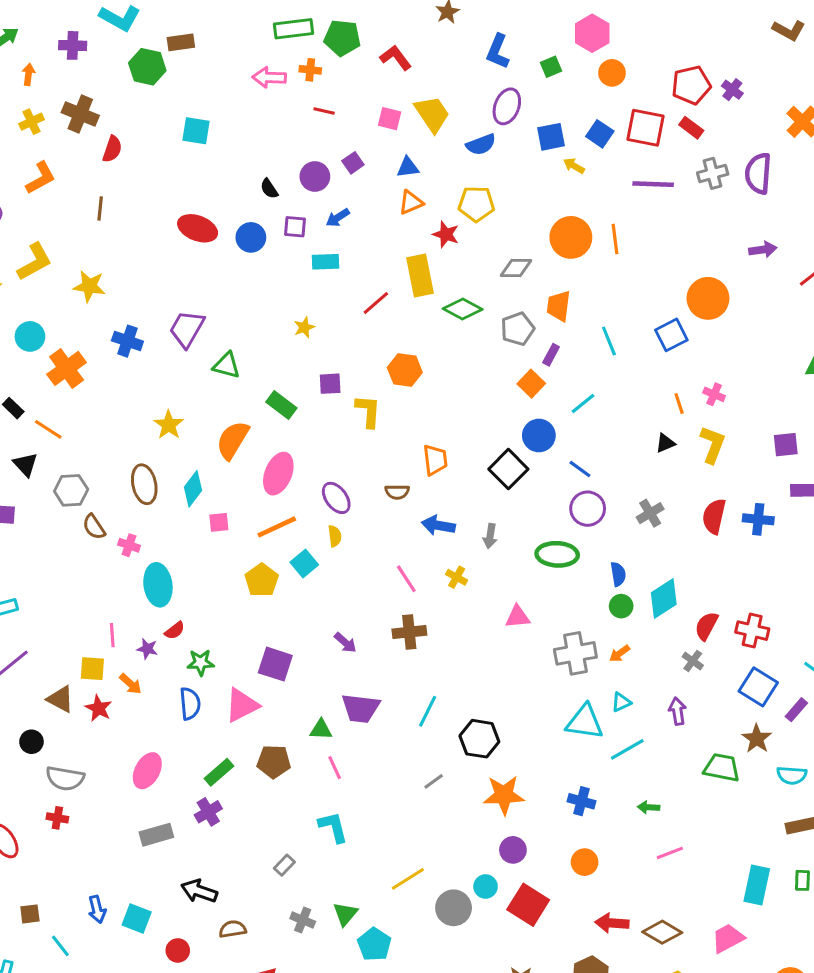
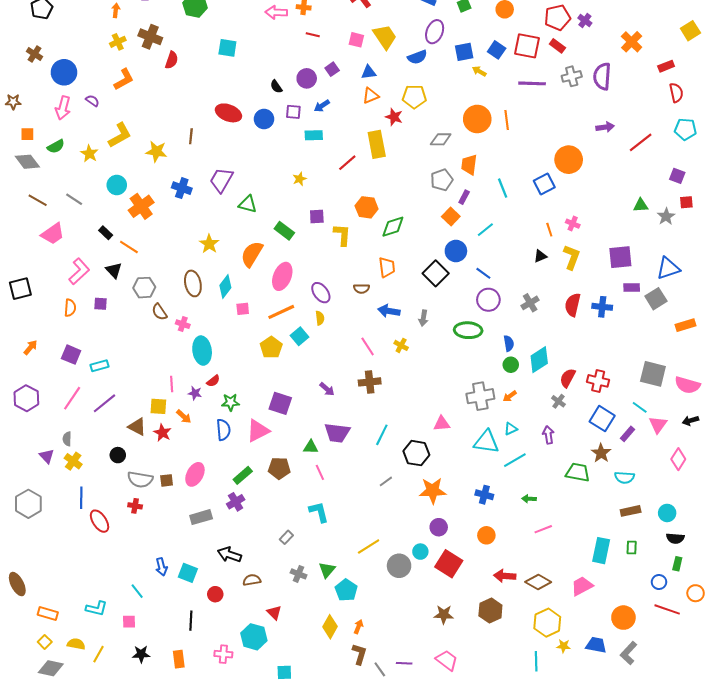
brown line: (100, 208) -> (191, 136), moved
green diamond: (463, 309) -> (393, 227), moved, turned -45
purple square: (786, 445) -> (620, 257), size x1.4
pink triangle: (518, 617) -> (442, 424), moved
brown square: (30, 914) -> (167, 480), moved

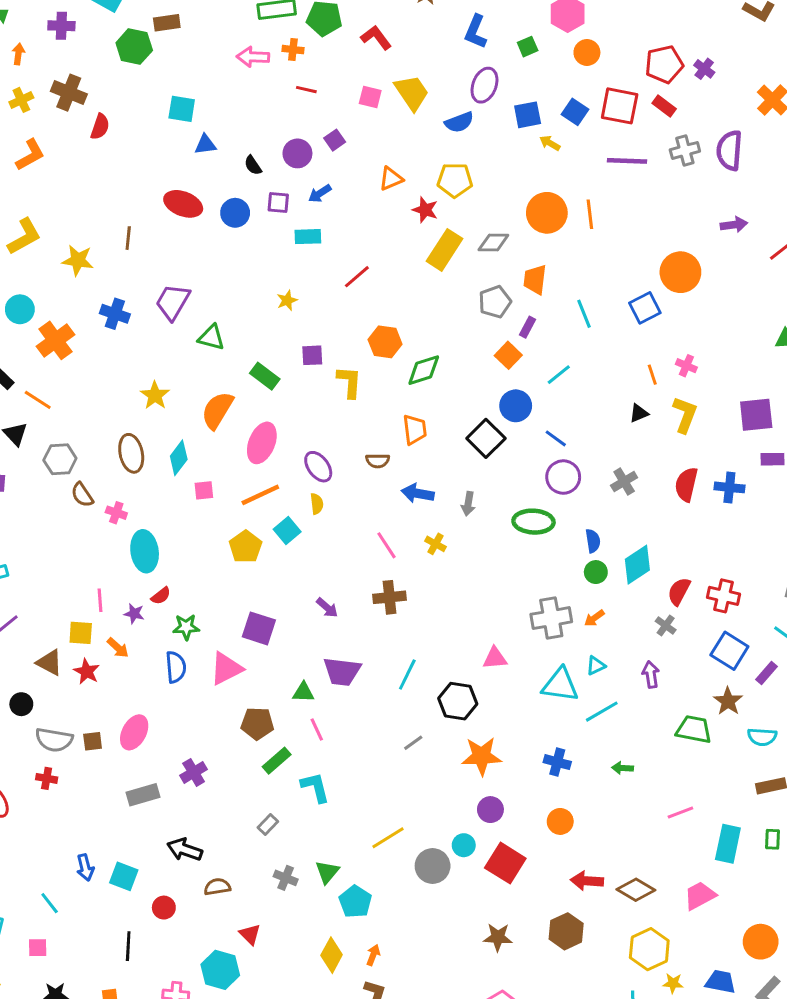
blue triangle: (369, 72) -> (205, 145), moved
yellow rectangle: (377, 144) -> (444, 250), moved, turned 44
green rectangle: (243, 475) -> (277, 761), moved
pink line: (543, 529) -> (680, 813), moved

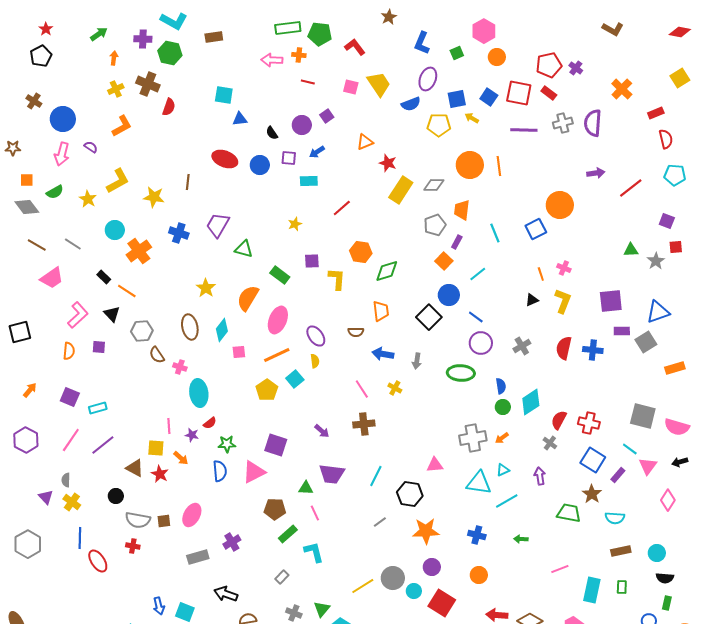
green hexagon: (134, 47) -> (170, 53), moved
yellow pentagon: (455, 180) -> (439, 125), moved
gray circle: (433, 866) -> (393, 578), moved

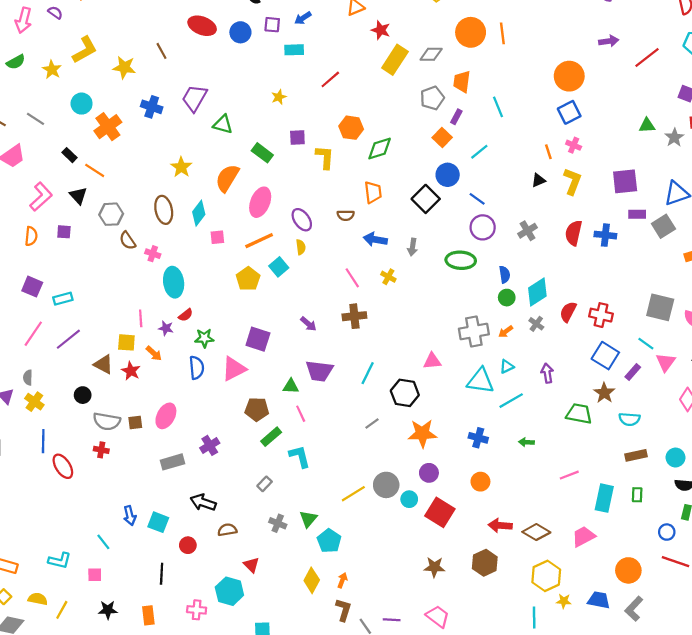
brown line: (188, 182) -> (162, 51), turned -35
blue square: (536, 229) -> (569, 112), moved
gray cross: (550, 443) -> (536, 324), moved

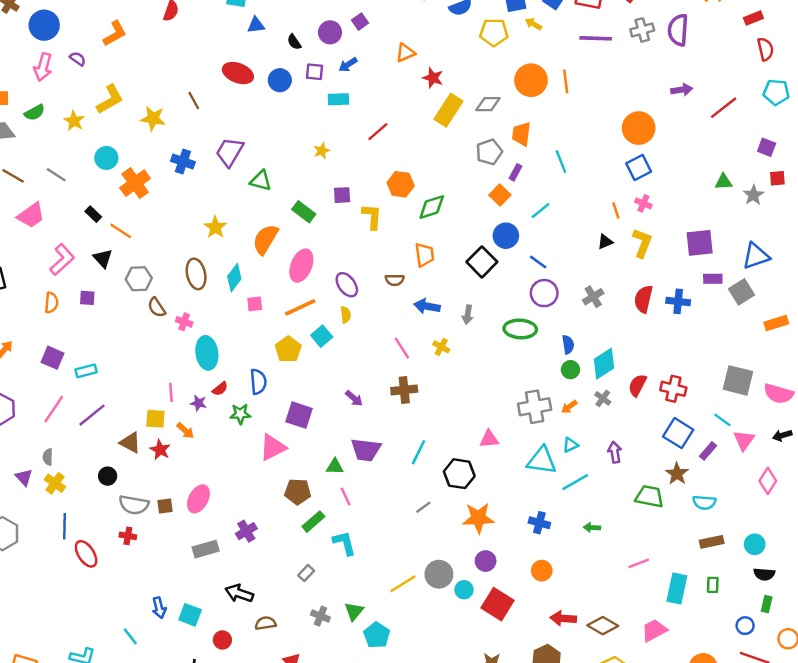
blue semicircle: (197, 368) -> (258, 382), moved

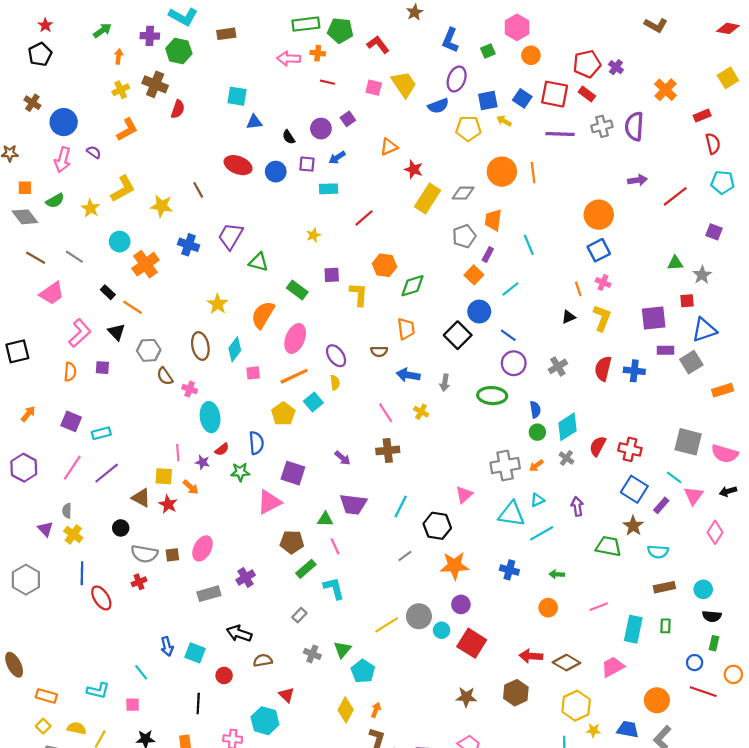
red square: (777, 178) -> (687, 301), moved
pink triangle: (489, 439) -> (464, 495), turned -36
red cross: (128, 536) -> (139, 582), turned -32
orange circle: (542, 571) -> (548, 608), moved

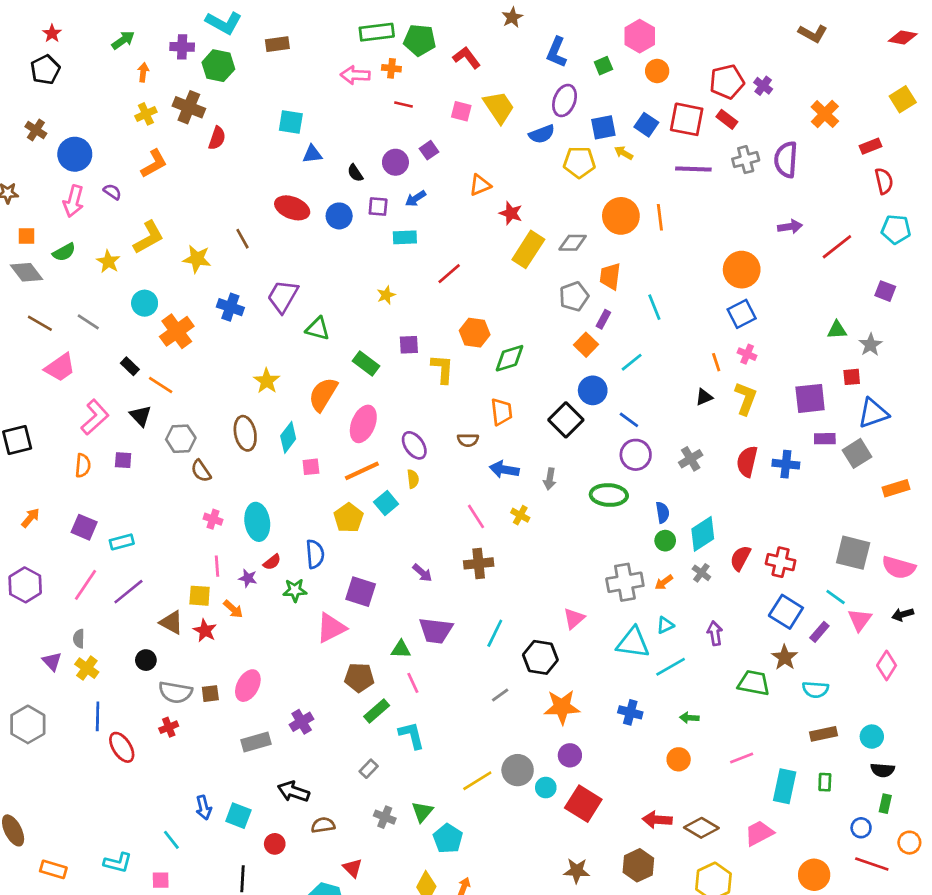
pink cross: (190, 389) -> (213, 519), moved

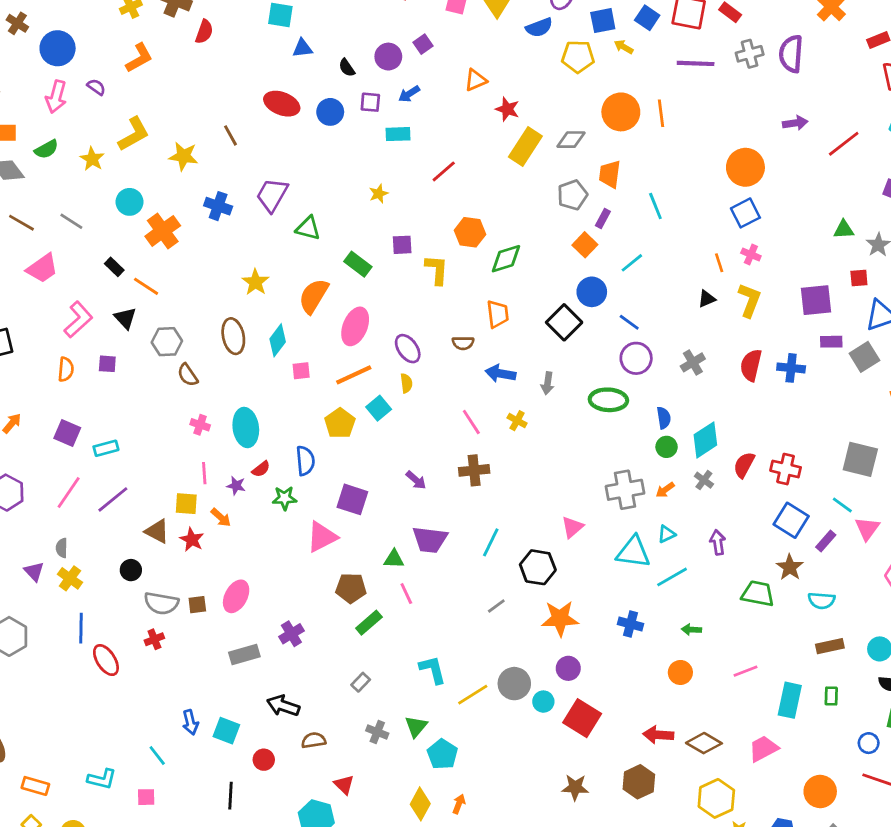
cyan L-shape: (412, 735) -> (433, 670), moved

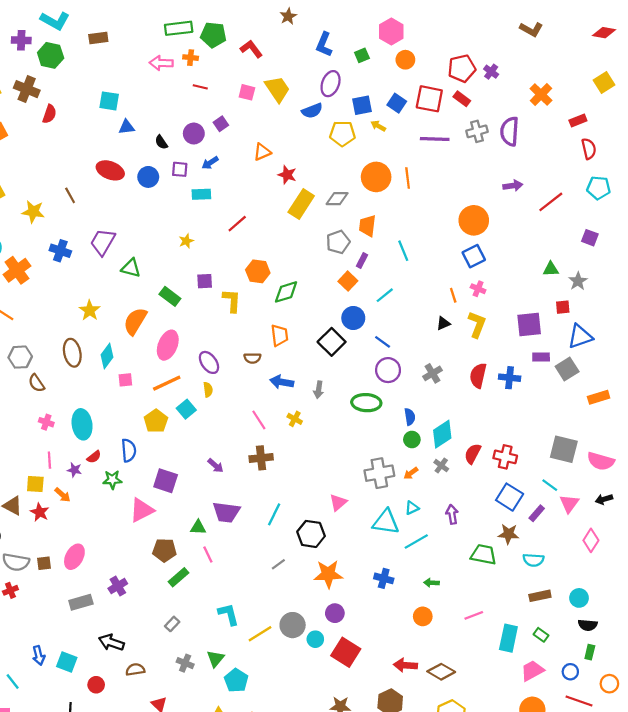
brown star: (790, 567) -> (508, 534), turned -30
green rectangle: (831, 696) -> (541, 635), turned -56
pink trapezoid: (763, 749) -> (532, 671), moved

